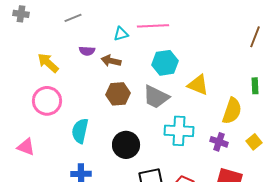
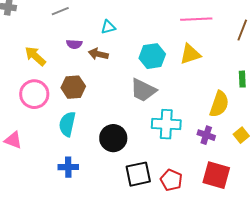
pink line: (153, 26) -> (196, 19), moved
yellow triangle: (198, 85) -> (190, 54), moved, turned -40
brown hexagon: (118, 94) -> (73, 87), moved

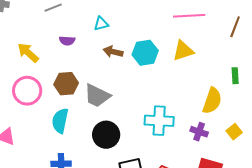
brown arrow: (98, 54) -> (113, 52), moved
gray trapezoid: (143, 90) -> (97, 96), moved

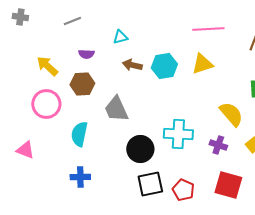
brown hexagon: (66, 84) -> (82, 84), moved
gray trapezoid: (97, 96) -> (116, 109), turned 40
yellow semicircle: (212, 101) -> (231, 114), turned -60
black circle: (106, 135) -> (140, 149), moved

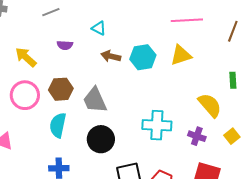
cyan triangle: (120, 37) -> (99, 28), turned 42
brown hexagon: (82, 84) -> (61, 89), moved
black circle: (140, 149) -> (101, 139), moved

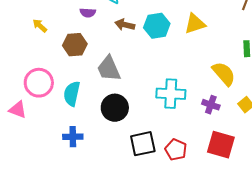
purple semicircle: (65, 45) -> (88, 13), moved
yellow arrow: (26, 57) -> (40, 26), size x0.7
brown hexagon: (61, 89) -> (75, 45), moved
pink circle: (25, 95) -> (39, 83), moved

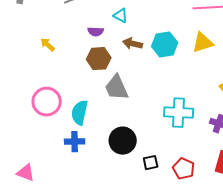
brown hexagon: (75, 45) -> (99, 59), moved
black circle: (115, 108) -> (123, 141), moved
pink triangle: (18, 110) -> (26, 173), moved
blue cross: (73, 137) -> (75, 142), moved
black square: (143, 144) -> (151, 163), size x0.6

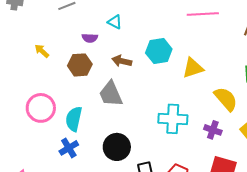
yellow triangle: (203, 43) -> (193, 68), moved
brown arrow: (133, 44) -> (122, 61), moved
brown hexagon: (99, 59) -> (80, 65), moved
blue cross: (75, 142) -> (69, 148), turned -30

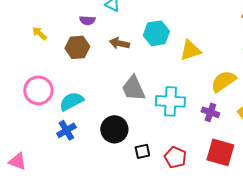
gray trapezoid: (111, 94) -> (133, 88), moved
yellow semicircle: (226, 99) -> (223, 81), turned -84
cyan semicircle: (74, 119) -> (71, 101), turned 50

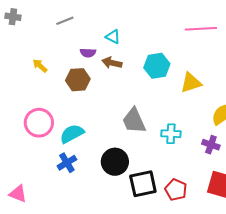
brown arrow: (119, 43) -> (112, 63), moved
cyan cross: (170, 101) -> (171, 134), size x0.7
black square: (142, 151) -> (143, 184), size x1.8

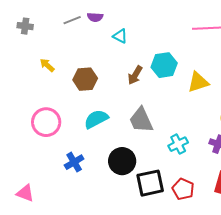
gray cross: (13, 17) -> (25, 26), moved
purple semicircle: (88, 53) -> (95, 17), moved
brown arrow: (112, 63) -> (135, 75), moved, turned -72
cyan semicircle: (72, 134) -> (96, 119), moved
cyan cross: (171, 134) -> (178, 144), moved, turned -30

